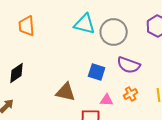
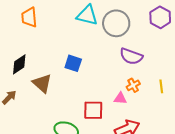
blue square: (97, 72) -> (73, 63), moved
brown triangle: (66, 92) -> (42, 83), moved, turned 30
pink triangle: (107, 100) -> (120, 98), moved

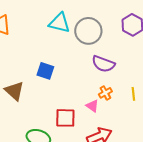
pink triangle: (120, 98) -> (92, 106), turned 32

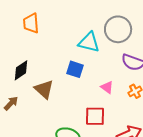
cyan triangle: (59, 23) -> (89, 42), moved
pink triangle: (92, 106) -> (107, 87), moved

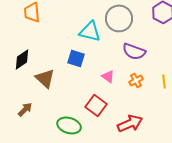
brown arrow: (11, 103) -> (25, 109), moved
red square: (95, 116) -> (96, 105), turned 35

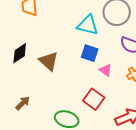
blue square: (76, 58) -> (90, 53), moved
brown triangle: (45, 78) -> (49, 61), moved

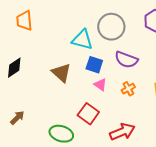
blue square: (90, 53) -> (94, 65), moved
brown triangle: (49, 61) -> (61, 73), moved

